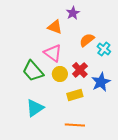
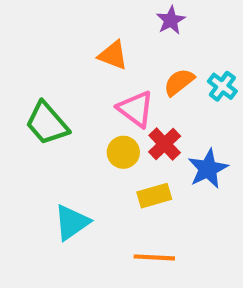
purple star: (73, 13) -> (171, 20), moved
cyan cross: (104, 49) -> (222, 86), moved
pink triangle: (53, 53) -> (136, 109), moved
green trapezoid: (33, 71) -> (47, 123), moved

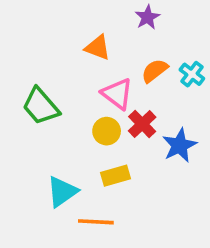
yellow rectangle: (154, 196) -> (115, 176), moved
orange line: (154, 257) -> (96, 222), moved

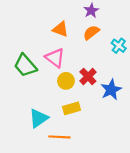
orange semicircle: (155, 71) -> (91, 33), moved
pink triangle: (117, 94) -> (55, 58), moved

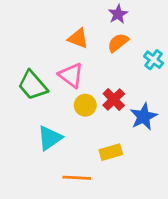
yellow rectangle: (71, 108) -> (111, 152), moved
cyan triangle: (38, 118) -> (50, 138), moved

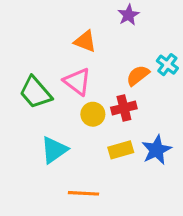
orange semicircle: (118, 43) -> (138, 75), moved
red cross: (114, 100) -> (124, 108), turned 30
blue star: (144, 117) -> (156, 150), moved
yellow rectangle: (111, 152) -> (121, 150), moved

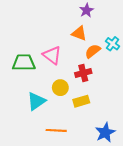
orange triangle: (85, 41) -> (79, 33), moved
green trapezoid: (35, 92) -> (24, 63), turned 130
yellow circle: (93, 114) -> (60, 88), moved
blue star: (156, 150) -> (105, 133), moved

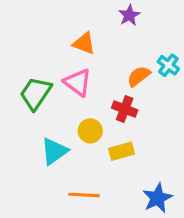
orange triangle: (79, 33) -> (84, 43), moved
green trapezoid: (24, 63) -> (36, 93), turned -55
red cross: (83, 73) -> (125, 109), turned 35

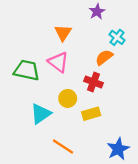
orange triangle: (84, 43) -> (63, 33), turned 42
cyan cross: (168, 65) -> (117, 37), moved
green trapezoid: (36, 93) -> (27, 70), turned 68
orange line: (84, 195) -> (63, 147), turned 30

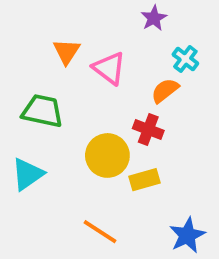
orange triangle: (63, 33) -> (67, 52), moved
pink triangle: (58, 62) -> (109, 68), moved
yellow circle: (68, 98) -> (107, 155), size x1.5
cyan triangle: (41, 114) -> (28, 174), moved

